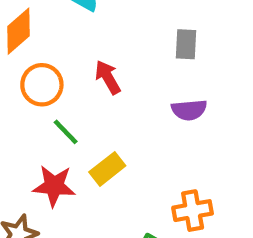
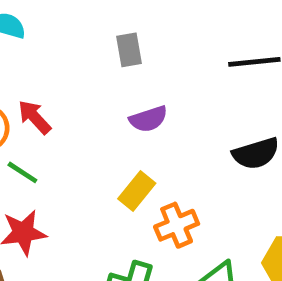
red arrow: (108, 77) -> (35, 117), moved
yellow rectangle: (107, 169) -> (137, 191), moved

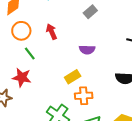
gray rectangle: (129, 50) -> (90, 12), moved, turned 40
red arrow: (35, 117) -> (52, 32), moved

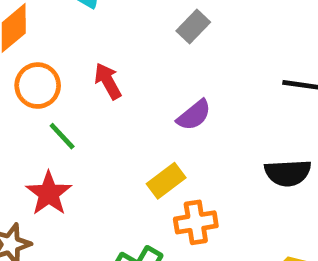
purple semicircle: (87, 50) -> (194, 115), turned -35
red star: (22, 77) -> (49, 193), turned 30

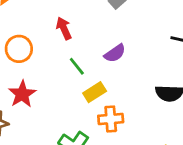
orange circle: (38, 86) -> (19, 49), moved
green line: (62, 136) -> (77, 66), moved

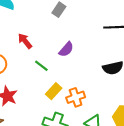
yellow rectangle: (95, 92) -> (54, 91), moved

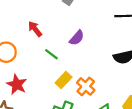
orange cross: (76, 97) -> (86, 86), turned -30

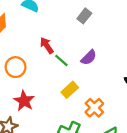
green line: (51, 54) -> (61, 60), moved
yellow rectangle: (64, 80) -> (70, 90), moved

